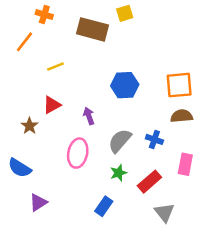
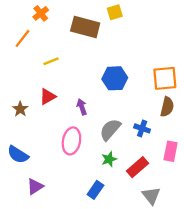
orange cross: (44, 15) -> (41, 13), turned 35
brown semicircle: (182, 116) -> (167, 107), turned 108
brown star: (29, 126) -> (20, 109), moved

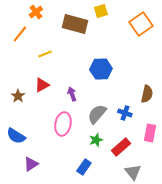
orange square: (165, 78) -> (141, 24), moved, turned -30

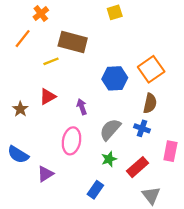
brown rectangle: (75, 24) -> (73, 42), moved
orange square: (141, 24) -> (151, 69), moved
brown semicircle: (147, 94) -> (150, 103), moved
purple triangle: (31, 164) -> (45, 174), moved

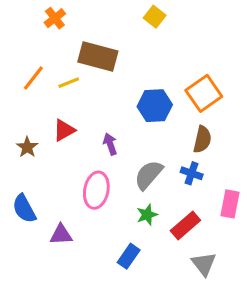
yellow square: (115, 12) -> (155, 17), turned -35
orange line: (23, 39) -> (33, 78), moved
blue semicircle: (18, 155) -> (24, 209), turned 30
purple triangle: (45, 174) -> (61, 235), turned 30

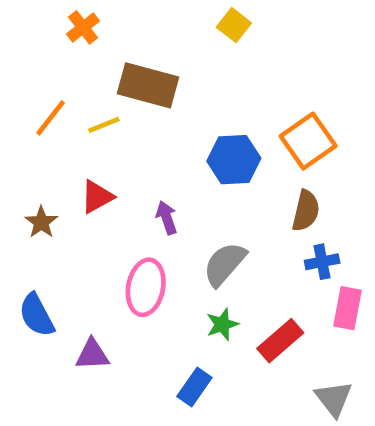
blue cross: (192, 173) -> (322, 262), moved, turned -30
gray triangle: (204, 264) -> (334, 399), moved

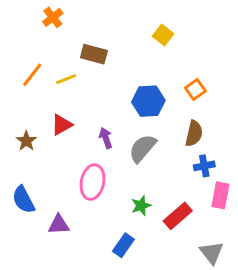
yellow square: (234, 25) -> (163, 35), moved
brown rectangle: (148, 85) -> (94, 54), size x0.7
orange square: (308, 141) -> (195, 89), size x0.6
gray semicircle: (225, 264) -> (142, 148), moved

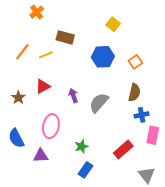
blue hexagon: (148, 101) -> (103, 57), moved
pink ellipse: (93, 182) -> (51, 126), moved
green star: (141, 206) -> (81, 146), moved

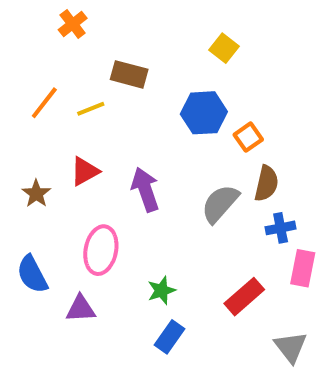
orange square: (135, 62) -> (248, 137), moved
purple arrow: (73, 96) -> (145, 190), size x1.5
gray semicircle: (99, 103) -> (220, 204), moved

